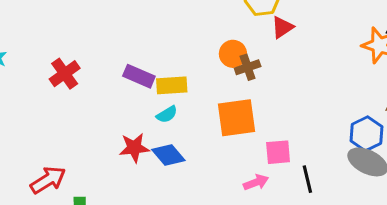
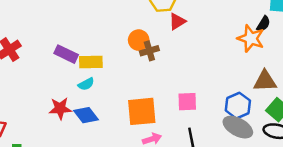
orange square: (237, 118) -> (142, 111), moved
pink square: (278, 152) -> (187, 102), moved

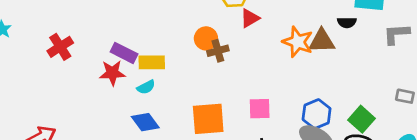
black semicircle: (263, 24) -> (347, 22), turned 56
orange star: (251, 38) -> (298, 42), moved
brown triangle: (265, 81) -> (322, 41), moved
red star: (60, 108) -> (112, 73), moved

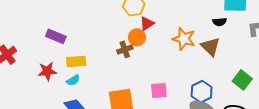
orange circle: (206, 38) -> (137, 37), moved
brown triangle: (322, 41) -> (210, 47), moved, turned 50
purple rectangle: (124, 53) -> (56, 36), moved
green square: (361, 119) -> (242, 80), moved

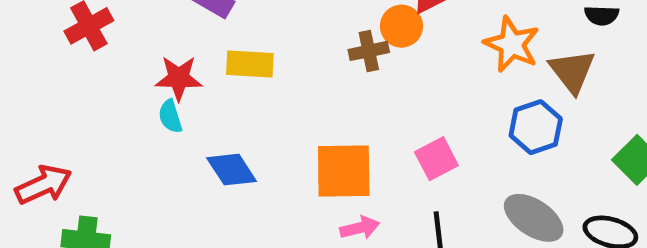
cyan semicircle: (73, 80) -> (170, 116), moved, turned 96
pink square: (159, 91) -> (436, 159), turned -30
blue hexagon: (202, 92) -> (536, 127), moved

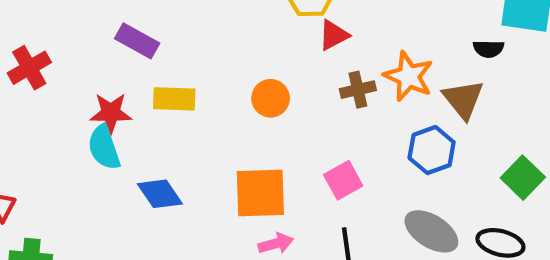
orange circle: (401, 26) -> (271, 98), moved
brown cross: (369, 51) -> (358, 90), moved
cyan semicircle: (170, 116) -> (104, 147), size x1.5

